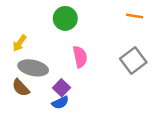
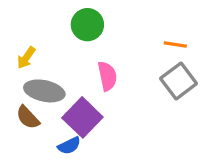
orange line: (134, 16) -> (175, 45), moved
purple square: (62, 88) -> (82, 117), size x1.6
blue semicircle: (60, 103) -> (69, 146), moved

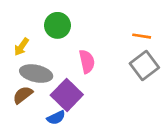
green circle: (87, 25) -> (57, 25), moved
brown semicircle: (28, 117) -> (23, 95), turned 95

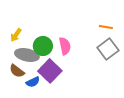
green circle: (57, 25) -> (43, 46), moved
brown semicircle: (23, 95) -> (17, 71), turned -105
blue semicircle: (56, 118) -> (33, 82), moved

